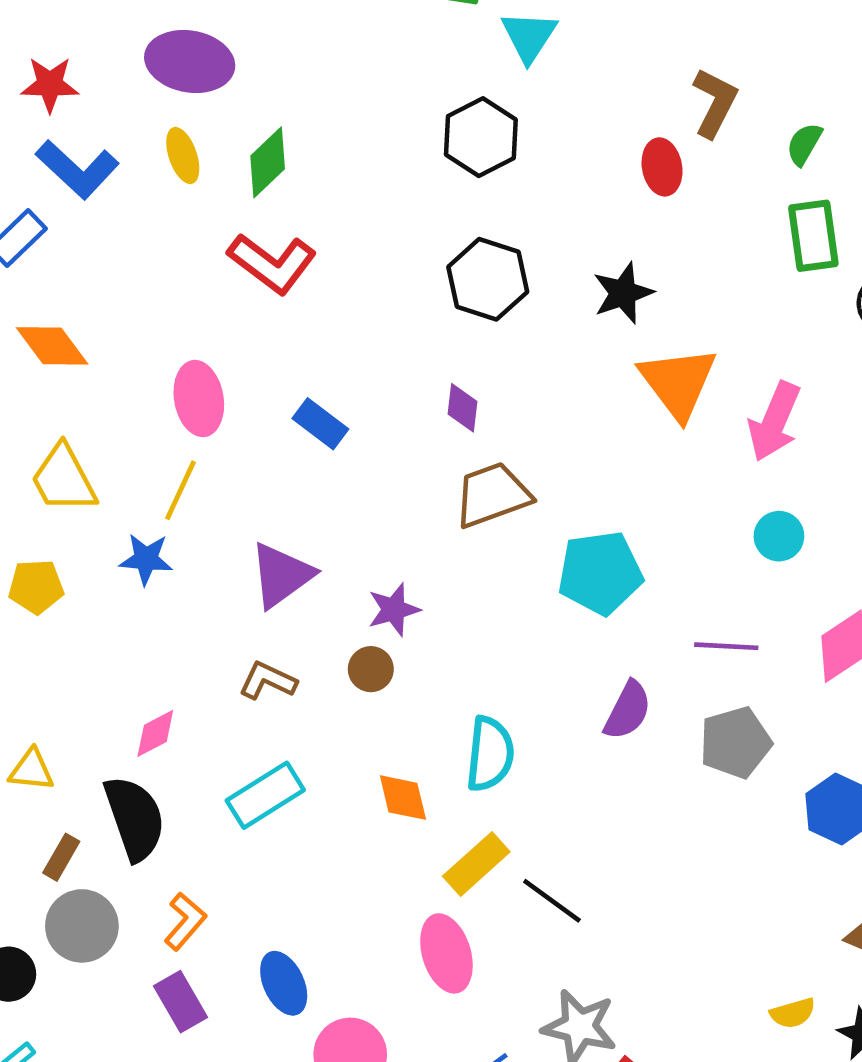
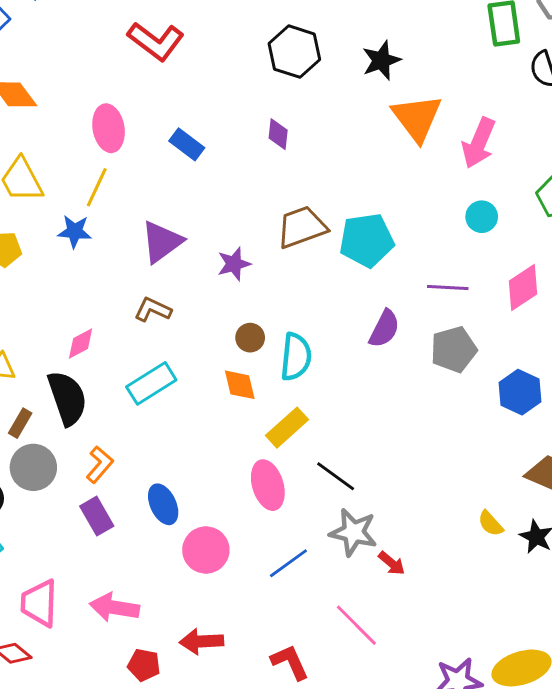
brown trapezoid: (492, 495) -> (302, 227), moved
brown circle: (371, 669) -> (250, 338), moved
black line: (552, 901) -> (336, 476), moved
yellow semicircle: (793, 1013) -> (491, 523), turned 64

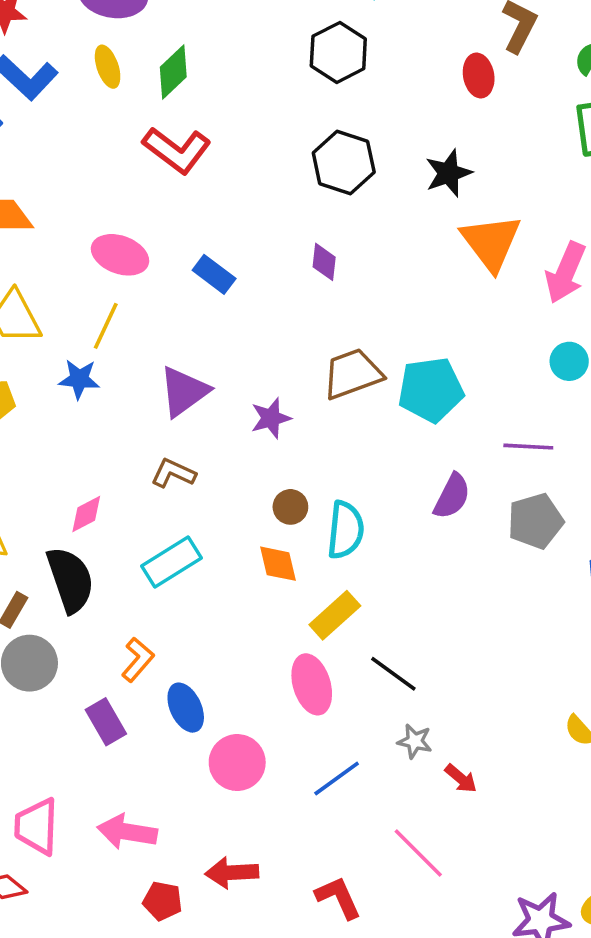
pink ellipse: (109, 128) -> (120, 255), turned -60
orange L-shape: (100, 464) -> (138, 660), moved
gray star: (353, 532) -> (415, 741), size x0.6

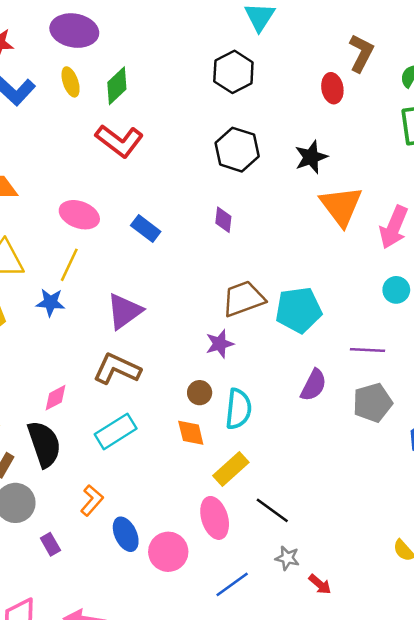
purple star: (271, 418) -> (220, 344), moved
brown L-shape: (173, 473) -> (117, 369), size x1.5
purple rectangle: (106, 722) -> (50, 544), moved, size x0.7
pink circle: (237, 763) -> (168, 552), moved

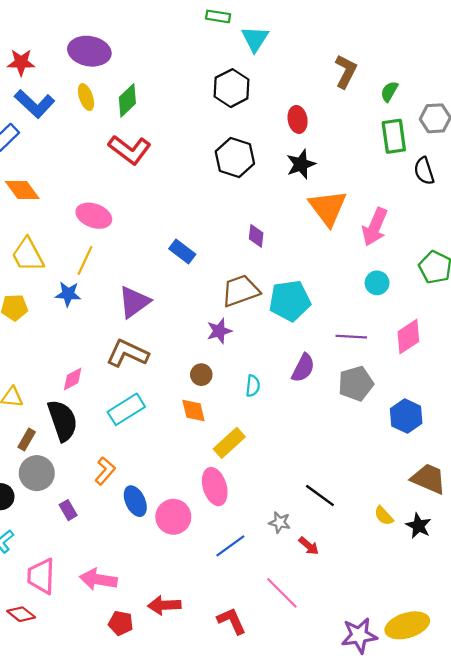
red ellipse: (332, 88) -> (298, 119), moved
purple diamond: (223, 220) -> (256, 236), moved
blue rectangle: (146, 229) -> (182, 252), moved
cyan semicircle: (238, 409) -> (253, 386), moved, size x0.6
black line: (272, 510) -> (320, 496), moved

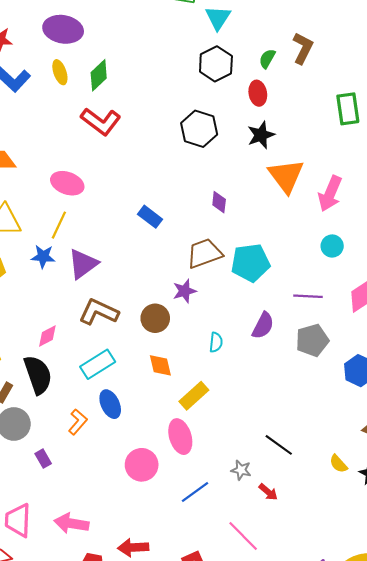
black hexagon: (232, 88) -> (216, 64), moved
green semicircle: (389, 91) -> (267, 59), moved
purple triangle: (134, 302) -> (83, 264), moved
brown circle: (201, 375) -> (155, 318), moved, size x1.4
blue ellipse: (135, 501) -> (110, 404), moved

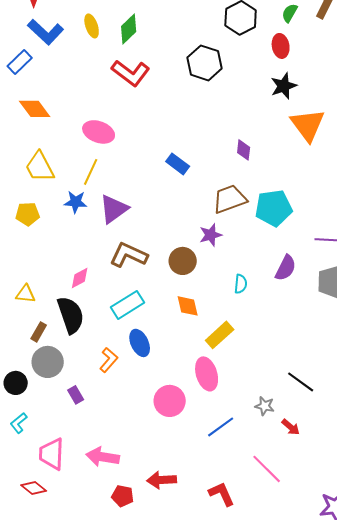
black hexagon: (199, 129) -> (205, 63), moved

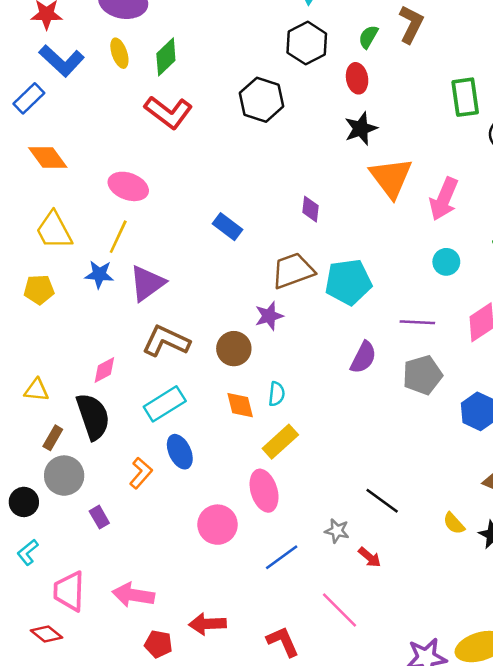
cyan semicircle: (241, 284) -> (277, 394), moved

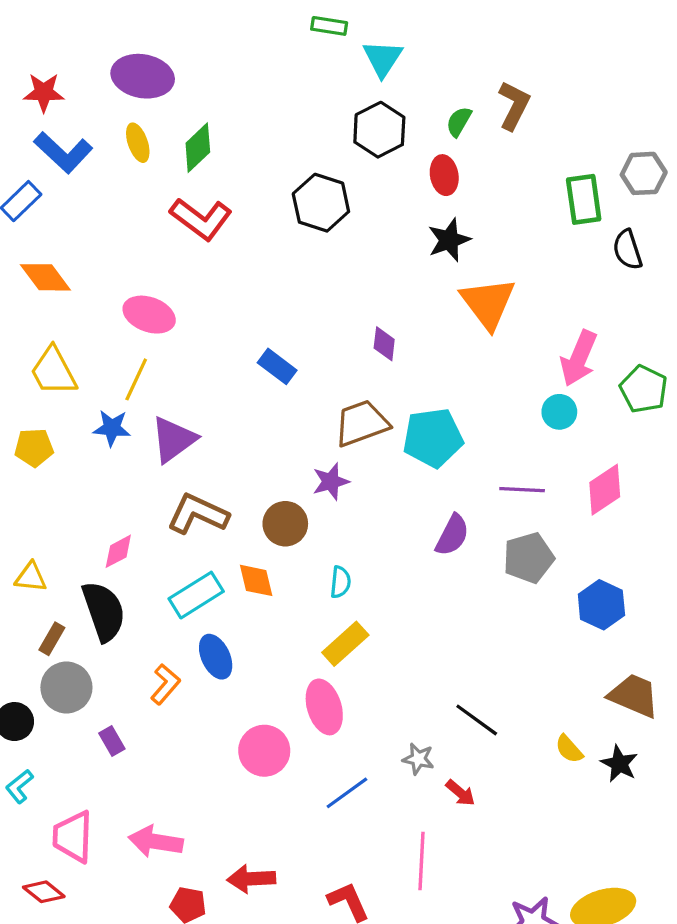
pink arrow: (444, 199) -> (579, 358), moved
orange diamond: (240, 405) -> (256, 580), moved
pink line: (339, 610) -> (422, 861), turned 48

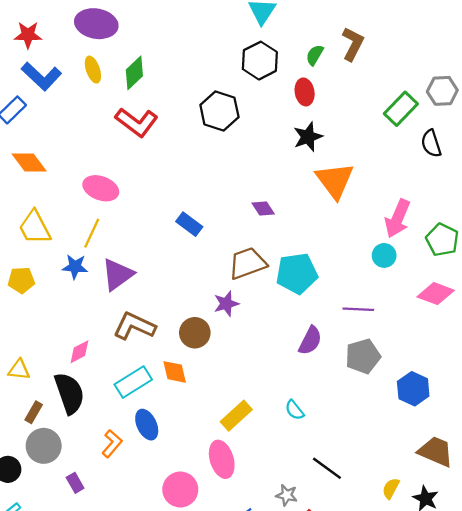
green rectangle: (584, 199) -> (401, 109), turned 52
purple diamond: (384, 344) -> (263, 208), turned -40
pink diamond: (605, 490) -> (436, 294), moved, turned 54
cyan semicircle: (340, 582) -> (295, 410), moved, turned 135
yellow semicircle: (569, 749) -> (391, 488), turned 70

